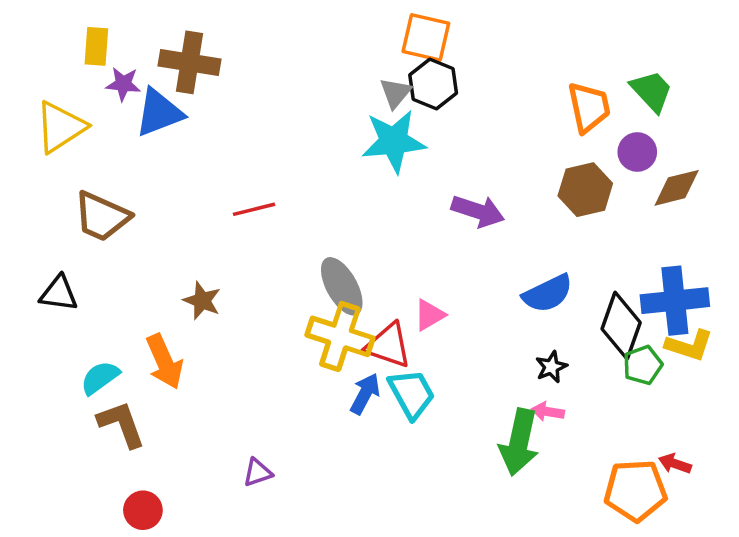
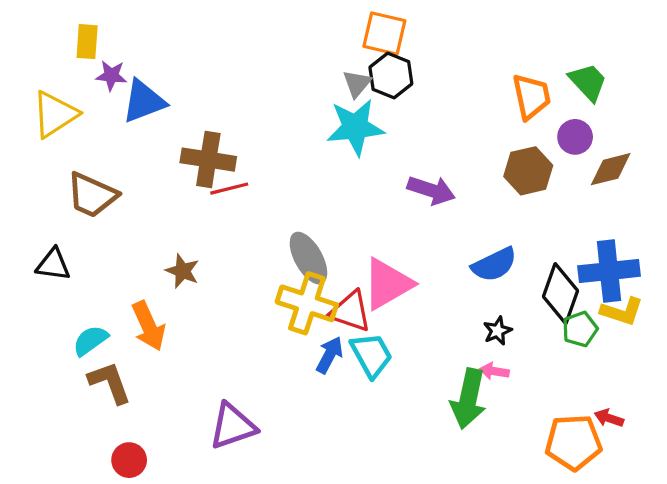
brown cross: (190, 62) -> (208, 160), moved
pink triangle: (429, 315) -> (388, 284), size x1.8
purple triangle: (258, 473) -> (233, 426), size x1.8

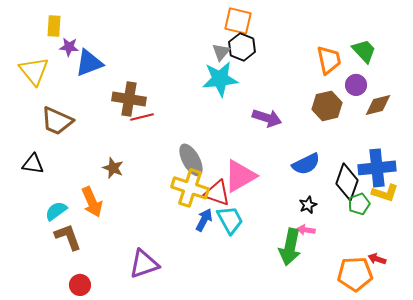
yellow triangle: (55, 114) -> (34, 71), turned -36

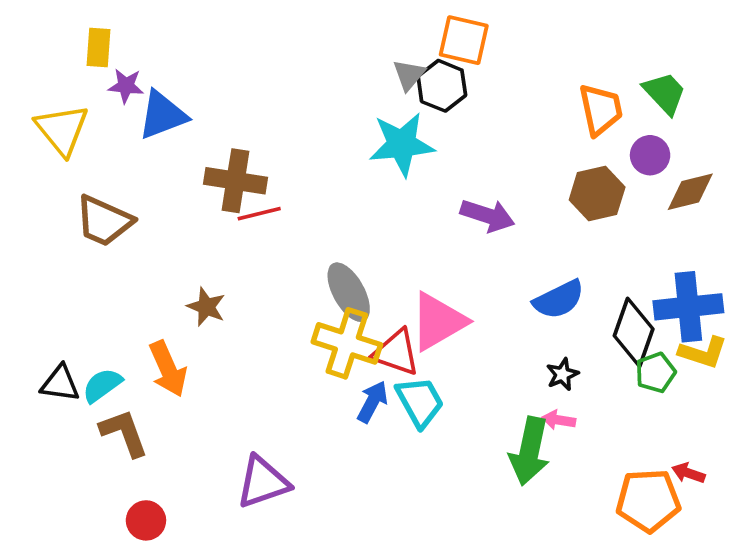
orange square: (238, 21) -> (464, 40), moved
gray triangle: (221, 52) -> (409, 75), moved
black triangle: (33, 164) -> (60, 383), moved

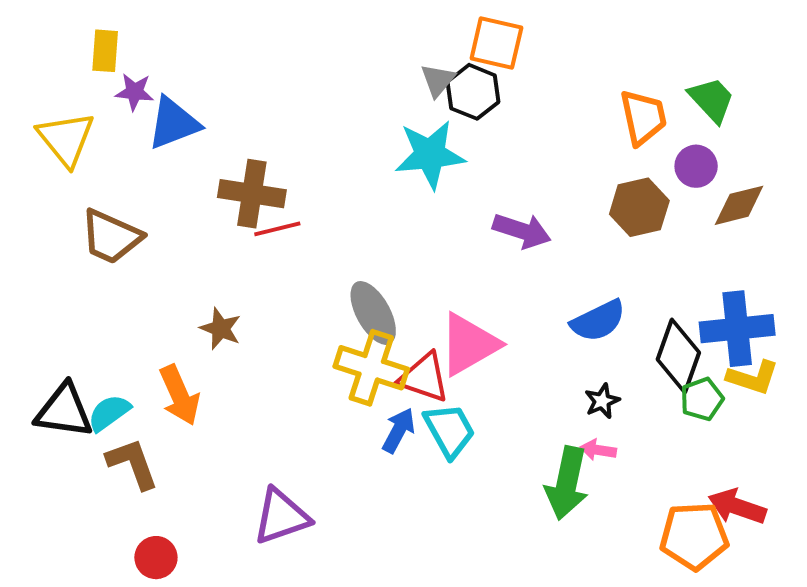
black triangle: (60, 383) -> (64, 411), size x1.4
red arrow: (688, 473) -> (737, 507), size x1.6

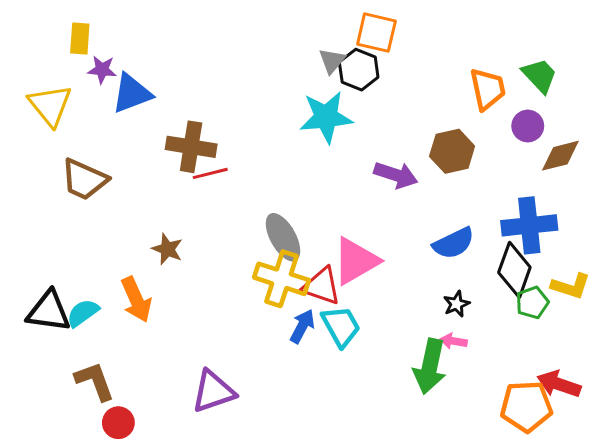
brown hexagon: (639, 207) -> (452, 151), moved
blue cross: (737, 329) -> (529, 225), moved
brown L-shape: (133, 464) -> (95, 381), moved

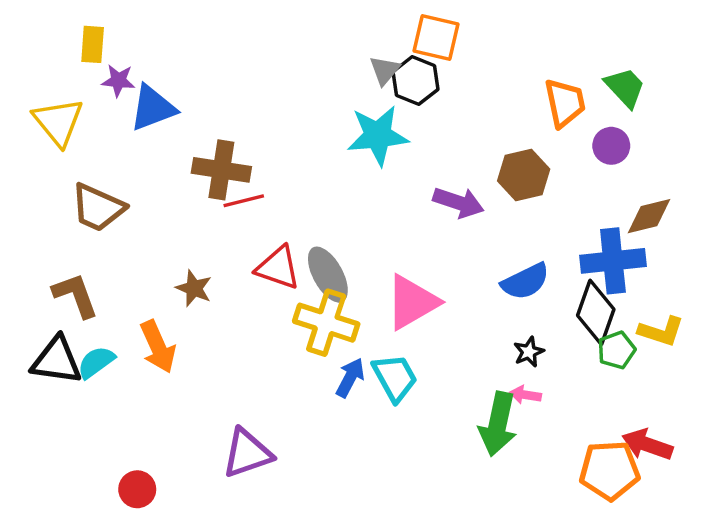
brown diamond: (560, 156) -> (649, 216), moved
red triangle: (322, 286) -> (278, 268), moved
brown L-shape: (95, 381) -> (75, 295), moved

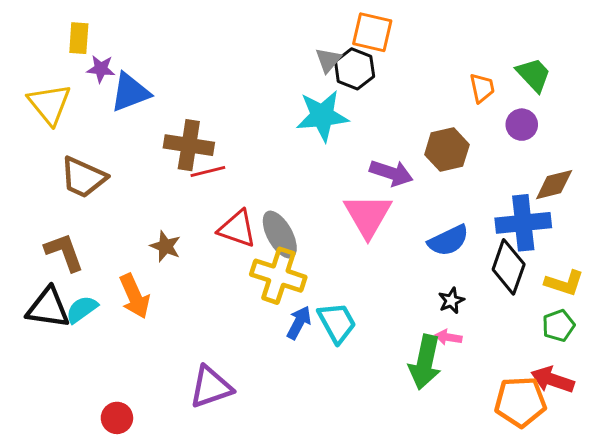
orange trapezoid: (565, 103) -> (482, 88), size x0.7
pink triangle: (412, 302) -> (368, 216), moved, turned -30
green pentagon: (616, 350) -> (558, 326), moved

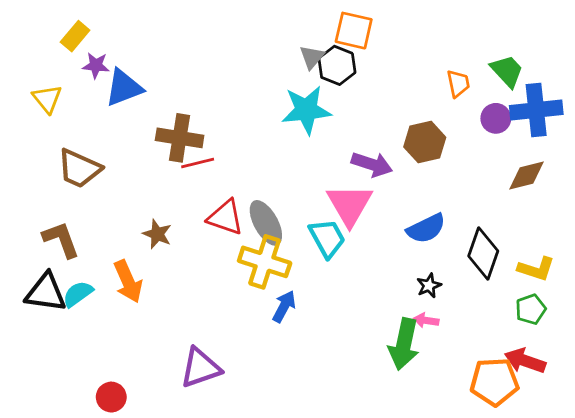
yellow rectangle: (79, 38) -> (75, 36), turned 36
yellow triangle: (50, 104) -> (47, 99), size x0.7
blue cross: (523, 223) -> (536, 110), moved
cyan trapezoid: (337, 323) -> (327, 238), moved

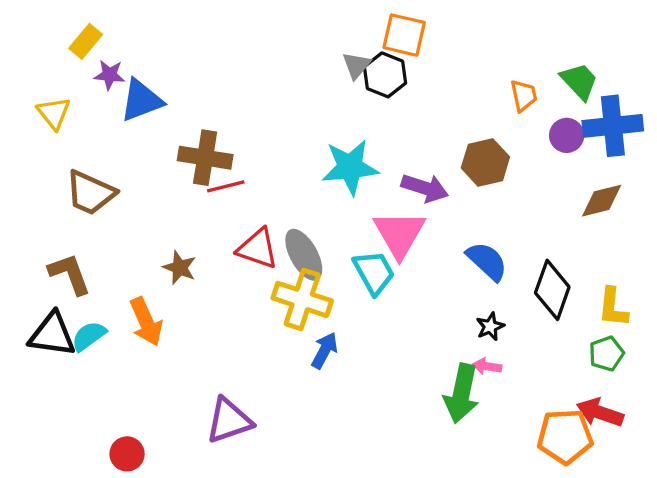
cyan star: (306, 110) -> (350, 167), moved
blue semicircle: (426, 228) -> (487, 261), turned -111
yellow L-shape: (536, 269) -> (613, 307), turned 78

